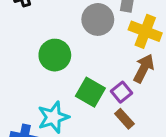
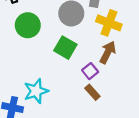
green circle: (55, 55) -> (28, 25), moved
green square: (90, 92) -> (65, 48), moved

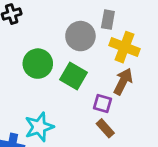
green circle: (28, 25) -> (38, 64), moved
purple square: (90, 71) -> (102, 103), turned -35

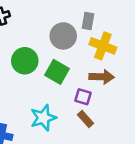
brown arrow: (123, 81) -> (102, 77), turned 65
cyan star: (39, 127) -> (43, 118), moved

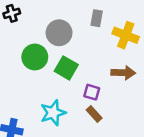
gray circle: (63, 36) -> (59, 33), moved
yellow cross: (103, 46) -> (126, 35), moved
brown arrow: (102, 77) -> (123, 73), moved

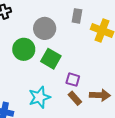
brown arrow: (123, 73) -> (100, 95), moved

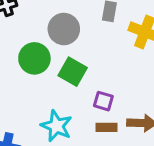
cyan star: (39, 97) -> (56, 126), turned -30
brown rectangle: (75, 98) -> (106, 127), turned -48

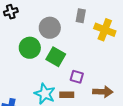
brown rectangle: (106, 127) -> (67, 95), moved

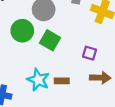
purple square: (77, 77) -> (89, 53), moved

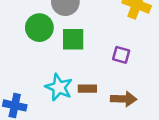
green square: (50, 40) -> (73, 39), turned -30
brown arrow: (100, 78) -> (124, 99), moved

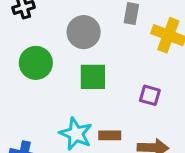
green circle: (39, 28) -> (36, 63), moved

